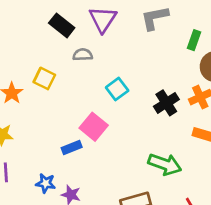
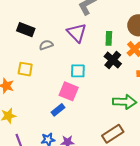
purple triangle: (103, 19) -> (77, 33), moved
green rectangle: (194, 40) -> (109, 38), moved
cyan square: (117, 89) -> (78, 71), moved, turned -35

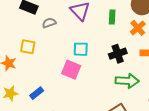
black cross: (113, 60) -> (118, 54), moved, turned 30
blue rectangle: (58, 110) -> (37, 93), moved

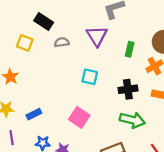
yellow square: (28, 47) -> (25, 43), moved
pink square: (71, 70) -> (79, 117), moved

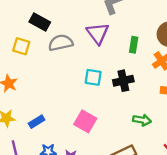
gray semicircle: (62, 42) -> (61, 43), size x1.5
black cross: (128, 89) -> (123, 81), moved
green arrow: (132, 120) -> (142, 120), size x0.7

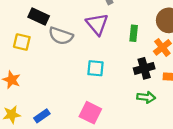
gray semicircle: (61, 43) -> (61, 36), turned -145
black cross: (123, 81) -> (144, 68), moved
green arrow: (142, 120) -> (146, 97), moved

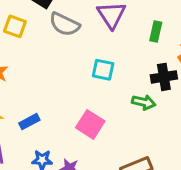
green arrow: (146, 97) -> (144, 102), moved

